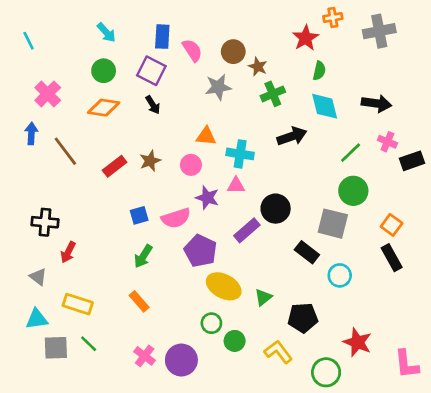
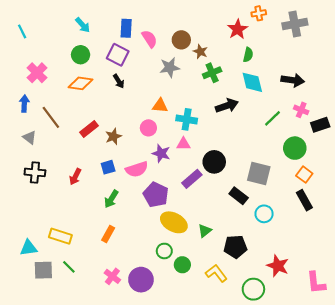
brown star: (150, 161) -> (113, 136), moved
green circle: (353, 191) -> (295, 148), moved
red arrow: (68, 252) -> (75, 177), moved
gray triangle: (38, 277) -> (30, 137), moved
orange rectangle: (139, 301) -> (108, 234), turned 70

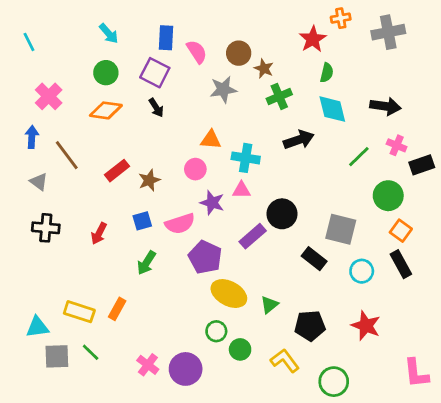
cyan circle: (264, 214) -> (362, 271), moved
orange rectangle: (108, 234) -> (117, 309), moved
red star: (278, 266) -> (366, 326), moved

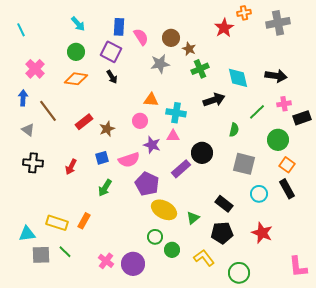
green semicircle: (327, 73) -> (234, 130), moved
pink cross: (397, 145) -> (284, 104), turned -32
black rectangle: (314, 259) -> (224, 204), moved

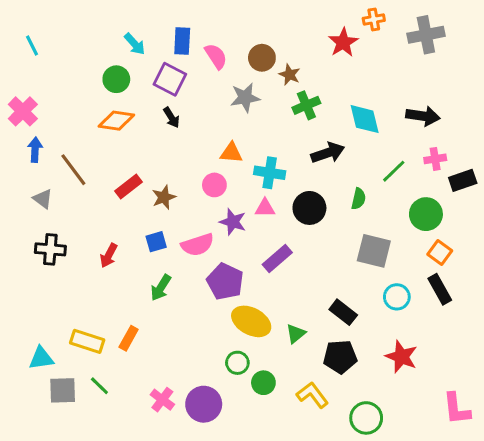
cyan arrow: (78, 24) -> (135, 44), moved
pink cross: (35, 69) -> (23, 111), moved
black circle: (202, 153) -> (309, 208), moved

